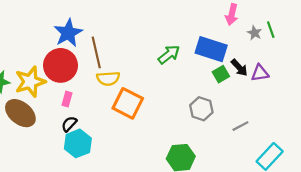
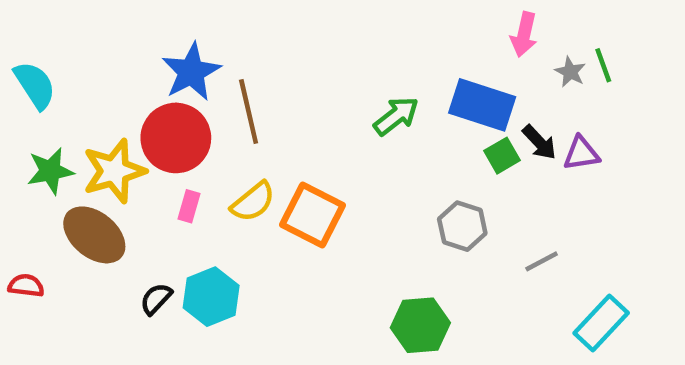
yellow semicircle: (108, 78) -> (253, 202), moved, turned -35
black semicircle: (69, 124) -> (156, 299), moved

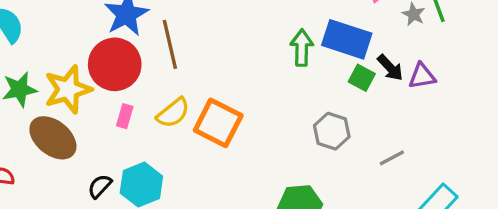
green arrow: (396, 116) -> (302, 48), moved, turned -51
green square: (502, 156) -> (362, 78), turned -32

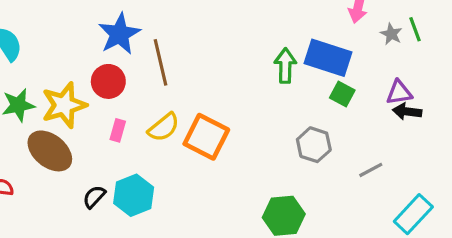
red circle: (115, 64) -> (108, 81), size x0.7
black arrow: (390, 68) -> (407, 111), moved, turned 140

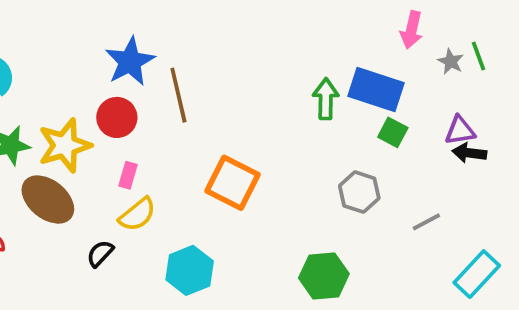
yellow semicircle: (164, 127) -> (137, 214), moved
cyan hexagon: (134, 195) -> (190, 270), moved

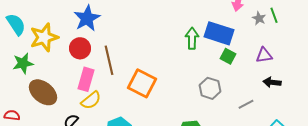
brown line: (178, 95) -> (109, 60), moved
yellow star: (65, 145) -> (44, 37), moved
black arrow: (469, 153) -> (272, 82), moved
pink rectangle: (128, 175) -> (86, 79), size x1.6

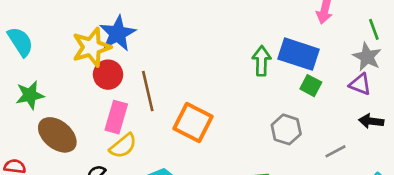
gray star: (259, 18) -> (367, 57), moved, size x1.5
yellow star: (44, 37) -> (92, 47), moved
purple triangle: (264, 55) -> (360, 84), turned 30

